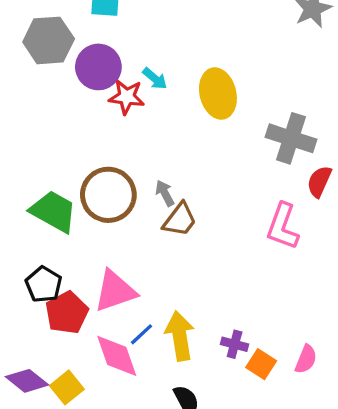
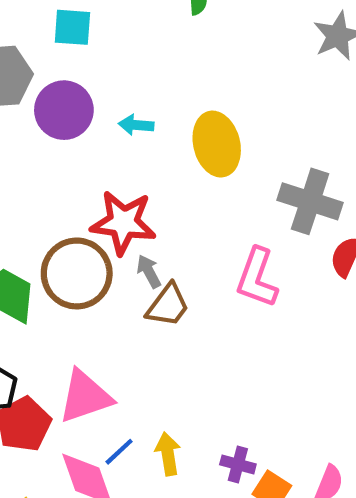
cyan arrow: (155, 79) -> (136, 125), turned 145
red star: (127, 97) -> (123, 223), moved, size x1.4
pink L-shape: (283, 226) -> (257, 278), moved
yellow arrow: (180, 336) -> (168, 454), size x0.7

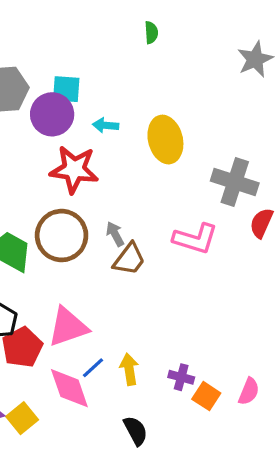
cyan square: (72, 27) -> (66, 89), moved
red star: (123, 223) -> (74, 169), moved
pink L-shape: (257, 278) -> (195, 239), turned -93

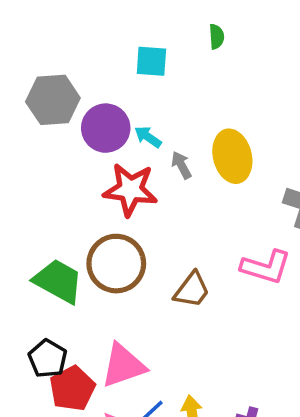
cyan square: (66, 89) -> (151, 61), moved
cyan arrow: (106, 125) -> (148, 137), moved, turned 30
gray arrow: (115, 234) -> (181, 165), moved

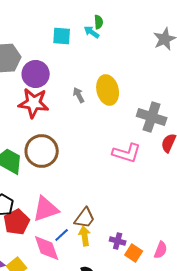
cyan arrow: (148, 137) -> (92, 32), moved
red star: (130, 190) -> (34, 103), moved
brown trapezoid: (192, 290) -> (85, 218), moved

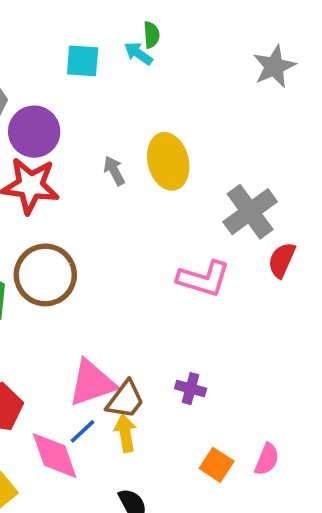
gray cross: (152, 117) -> (250, 212), turned 36
pink triangle: (46, 209) -> (92, 383), moved
purple cross: (118, 241) -> (191, 389), moved

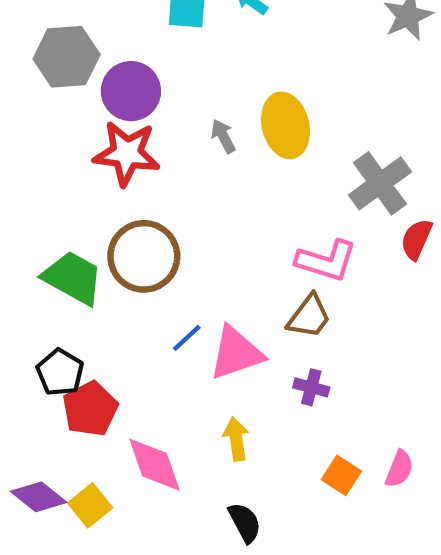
pink triangle: (92, 383) -> (236, 353), moved
brown trapezoid: (125, 400) -> (309, 316), moved
blue line: (83, 431) -> (187, 338), moved

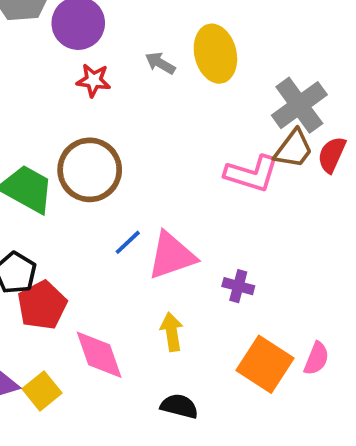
gray arrow: (223, 136) -> (160, 63), turned -32
red star: (127, 153) -> (93, 80), moved, size x0.6
brown trapezoid: (309, 316) -> (294, 149), moved
orange square: (341, 475) -> (265, 364), size x1.6
black semicircle: (245, 523) -> (179, 406), turned -48

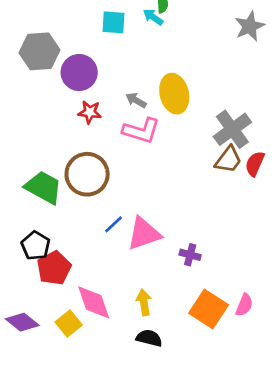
pink L-shape: (252, 174) -> (141, 131), moved
yellow arrow: (172, 332) -> (144, 302), moved
yellow square: (42, 391) -> (69, 323), moved

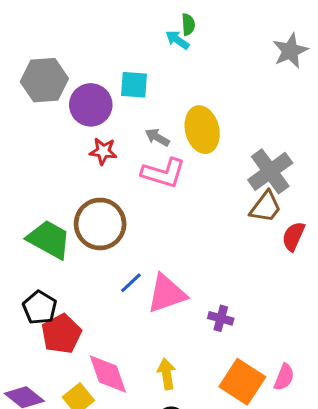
cyan square: (113, 22) -> (134, 85), moved
red semicircle: (255, 164) -> (293, 236), moved

